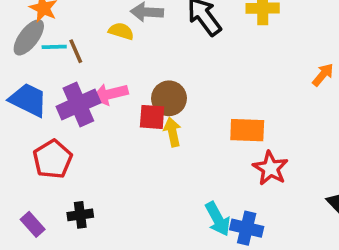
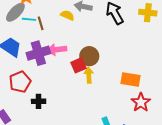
red square: (152, 117) -> (78, 65), turned -35
black cross: (80, 215) -> (39, 101), moved

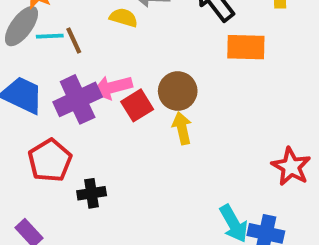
red square: (78, 65) -> (137, 105), moved
orange rectangle: (131, 79) -> (246, 47), moved

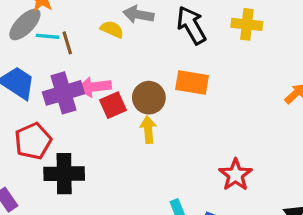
orange rectangle: (246, 47) -> (192, 82), moved
black cross: (92, 193) -> (64, 174), size x1.6

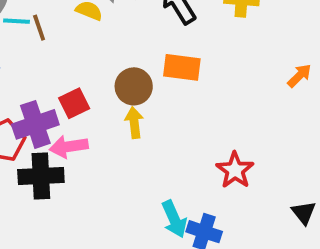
pink arrow: (94, 87) -> (69, 147), moved
purple cross: (63, 93) -> (35, 124), moved
red square: (113, 105) -> (74, 103), moved

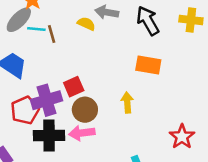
brown circle: (134, 86) -> (85, 110), moved
yellow arrow: (134, 123) -> (127, 102), moved
pink arrow: (69, 147) -> (82, 133), moved

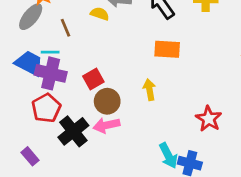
cyan line: (36, 29) -> (50, 52), moved
purple cross: (47, 100) -> (51, 73), moved, turned 36
black cross: (49, 136) -> (73, 131), turned -32

